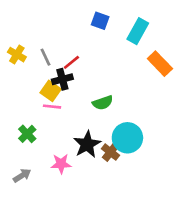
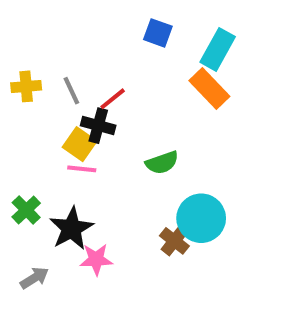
yellow cross: (17, 55) -> (26, 86), turned -36
orange rectangle: (160, 64) -> (209, 89), moved
black cross: (62, 79) -> (98, 126), turned 30
green cross: (27, 134) -> (26, 210), moved
black star: (87, 144) -> (71, 229), moved

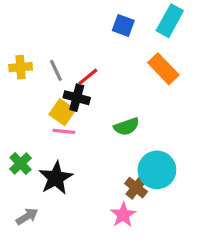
cyan rectangle: (218, 49) -> (170, 21), moved
pink star: (96, 259) -> (123, 215), moved, turned -30

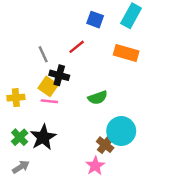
yellow cross: (21, 67) -> (16, 98), moved
orange rectangle: (163, 69) -> (126, 53), turned -30
red line: (88, 77) -> (77, 47), moved
green cross: (21, 163) -> (20, 137), moved

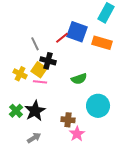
blue square: (95, 20) -> (77, 32), moved, size x1.5
yellow cross: (16, 98) -> (20, 74), moved, turned 32
brown cross: (105, 145) -> (68, 120), moved, turned -32
gray arrow: (21, 167) -> (34, 138), moved

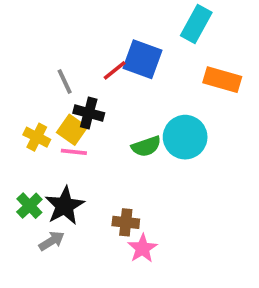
orange rectangle: (102, 43) -> (222, 80), moved
cyan circle: (98, 106) -> (185, 137), moved
gray arrow: (34, 138) -> (52, 241), moved

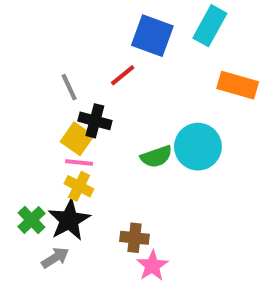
blue square: (142, 59) -> (152, 36), moved
yellow cross: (37, 137) -> (79, 186), moved

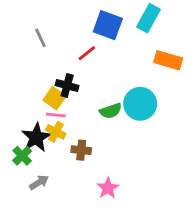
gray line: (69, 87) -> (40, 38), moved
black star: (69, 220) -> (36, 137), moved
brown cross: (135, 238) -> (81, 150), moved

